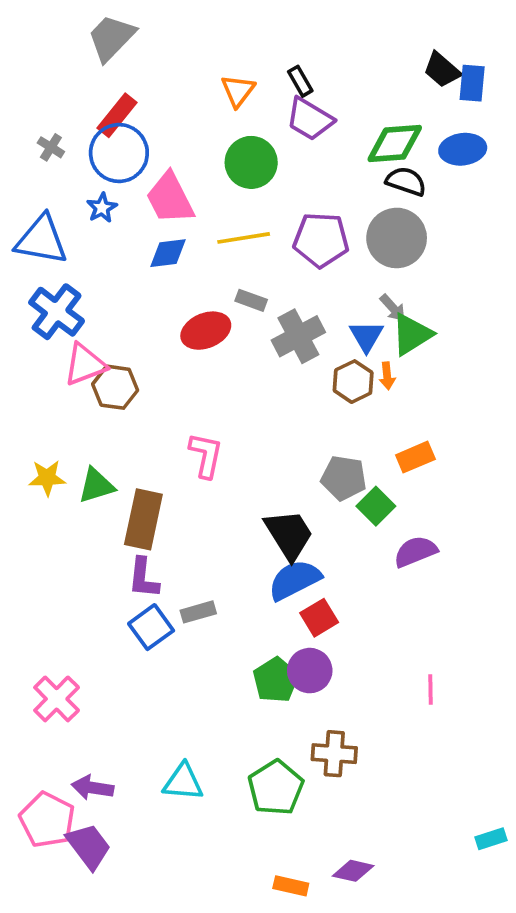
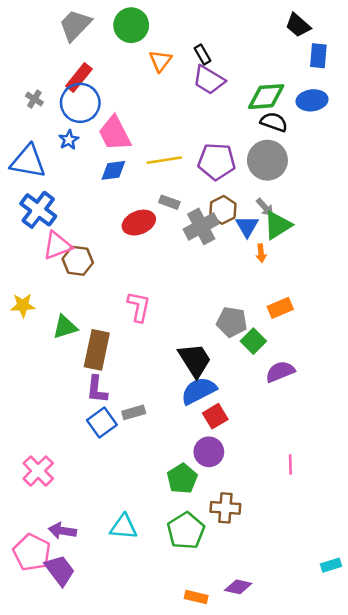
black trapezoid: (442, 70) -> (298, 25), moved
green circle: (251, 162) -> (131, 25), moved
brown hexagon: (353, 382) -> (223, 210), moved
yellow star: (47, 478) -> (23, 305), moved
green pentagon: (276, 680) -> (182, 479), moved

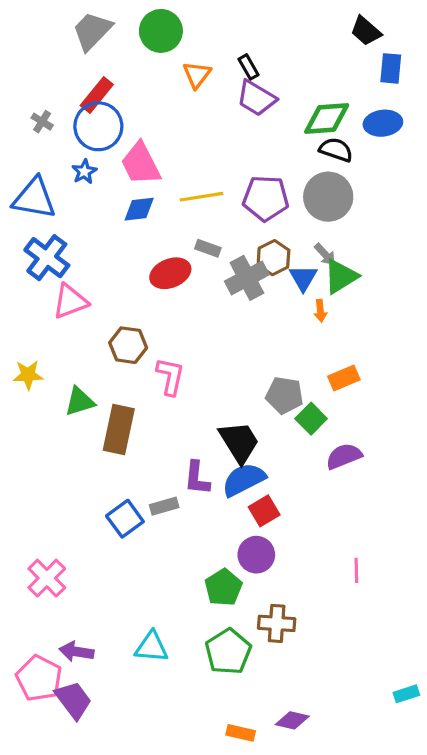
brown hexagon: (78, 261) -> (128, 345), moved
purple L-shape: (97, 389) -> (197, 478), moved

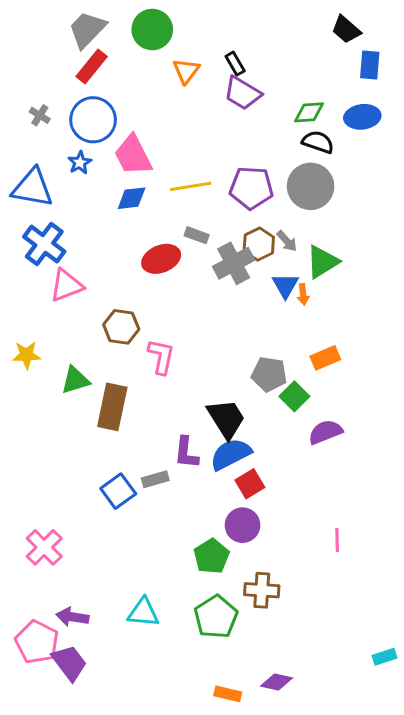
red rectangle: (97, 95) -> (92, 67), moved
green diamond: (327, 118) -> (309, 112), size x0.7
gray arrow: (325, 254) -> (287, 241), moved
blue triangle: (303, 278) -> (285, 285), moved

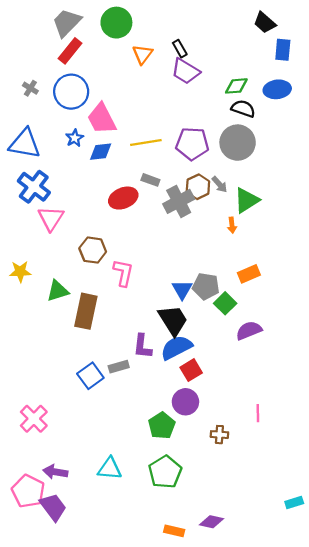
blue star: (80, 163) -> (75, 138), moved
pink triangle: (66, 285) -> (51, 218), turned -36
blue triangle: (285, 285) -> (182, 290), moved
brown cross: (262, 590) -> (219, 435), moved, size x0.7

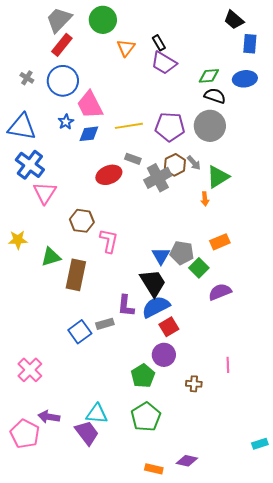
purple trapezoid: (53, 507) -> (87, 433), moved

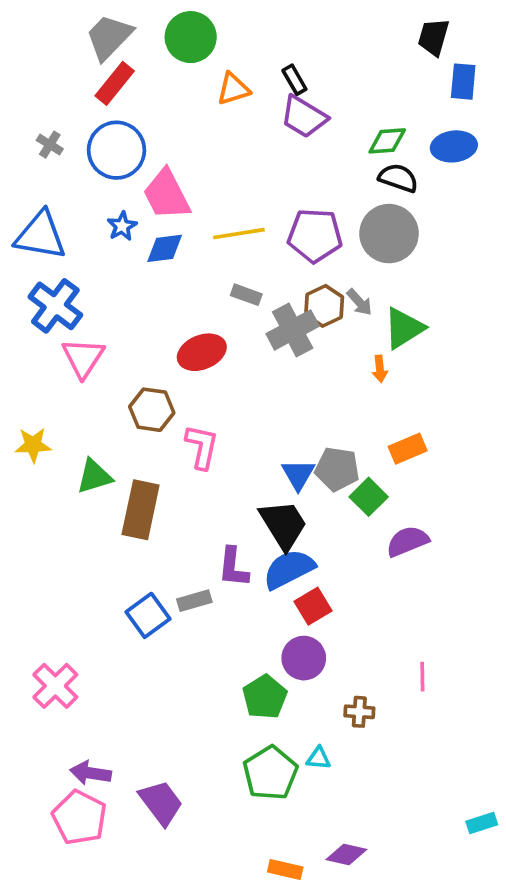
black trapezoid: (234, 20) -> (434, 37), turned 65
orange triangle: (126, 48) -> (233, 89), turned 36
red ellipse: (109, 175) -> (202, 352), moved
cyan triangle: (97, 414) -> (319, 758), moved, size x0.6
pink pentagon: (25, 434) -> (79, 817), moved

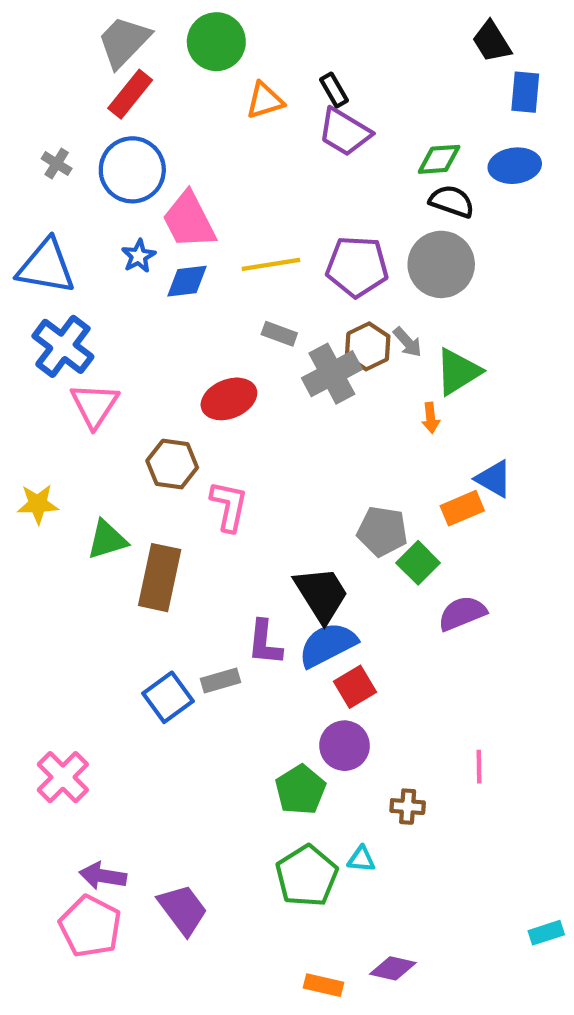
black trapezoid: (434, 37) -> (492, 42), turned -48
blue triangle: (298, 475) -> (494, 479), moved, turned -30

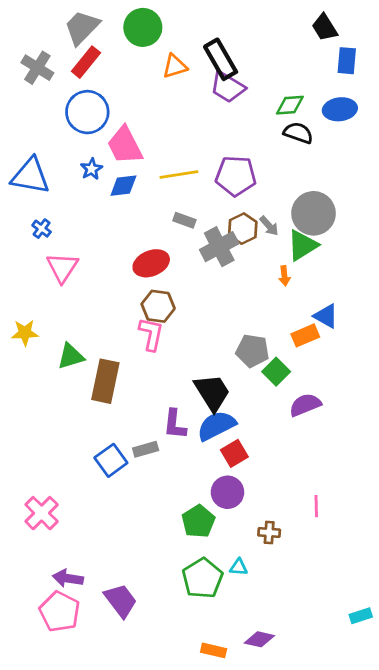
black rectangle: (334, 90) -> (221, 59), size x1.8
gray cross: (57, 164) -> (37, 68), moved, size x1.6
gray circle: (441, 264) -> (314, 213), moved
blue cross: (63, 346) -> (42, 229), size x0.5
brown hexagon: (172, 464) -> (158, 306), moved

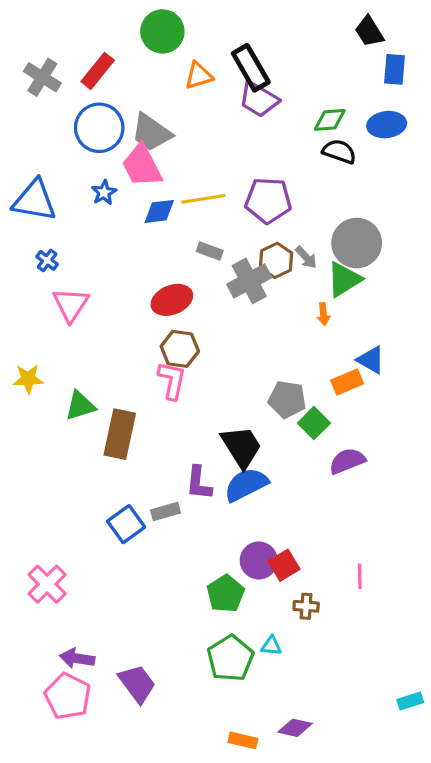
gray trapezoid: (82, 27) -> (151, 133), moved, turned -99
blue diamond: (123, 186) -> (159, 211), moved
red square: (234, 453) -> (284, 565), moved

